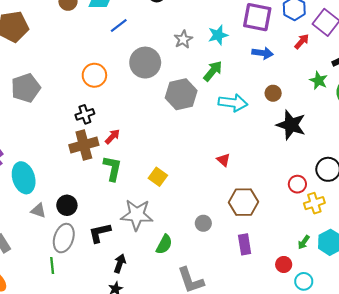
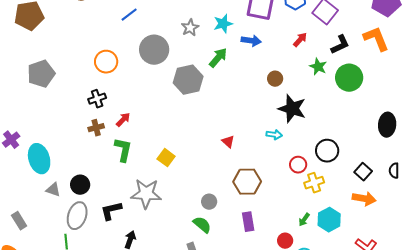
red arrow: (302, 41) -> (300, 40), moved
blue arrow: (263, 53) -> (251, 41), moved
cyan arrow: (233, 103) -> (274, 135), moved, size x0.6
brown cross: (84, 145) -> (96, 128), size x0.6
green semicircle: (164, 244) -> (202, 225), moved, turned -78

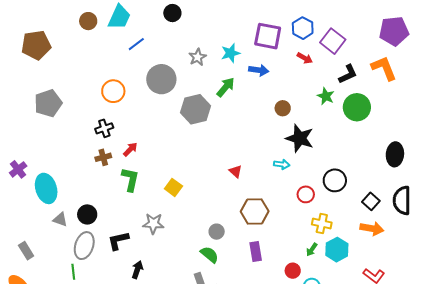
red arrow: (300, 40) -> (305, 58), moved, turned 77
black semicircle: (394, 171) -> (402, 200), size x1.8
yellow cross: (314, 183) -> (322, 224), moved, turned 30
gray star: (146, 194) -> (153, 224), size x0.7

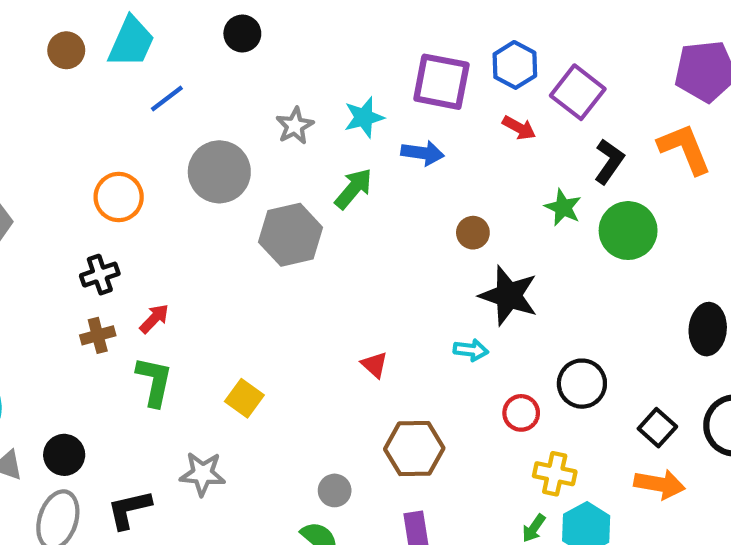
black L-shape: (348, 74) -> (609, 161), turned -30

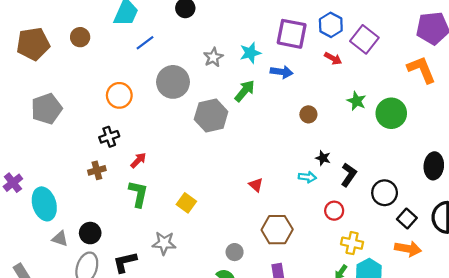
brown circle: (66, 50) -> (80, 37), moved
black L-shape: (609, 161) -> (349, 175), moved
black star: (509, 296) -> (323, 158), moved, size x0.5
brown cross: (98, 335) -> (97, 170), moved
black circle: (582, 384) -> (385, 193), moved

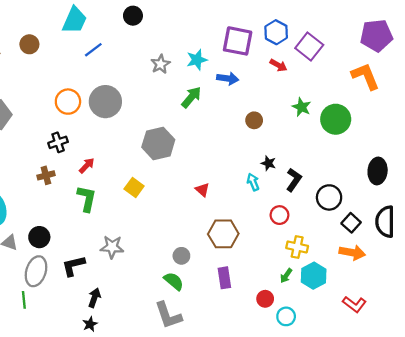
gray circle: (173, 82) -> (105, 102), moved
gray hexagon: (211, 116) -> (158, 143), moved
cyan arrow: (307, 177) -> (253, 182), turned -119
yellow square: (186, 203) -> (134, 188), moved

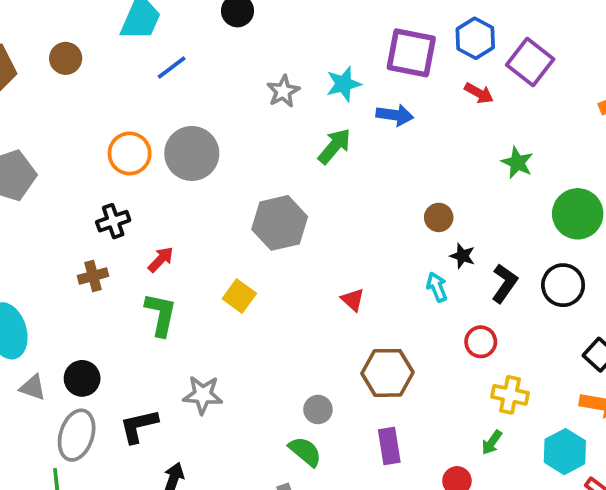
green circle: (336, 119) -> (578, 214), moved
brown circle: (254, 120) -> (439, 217), moved
black circle: (329, 197) -> (563, 285), moved
cyan hexagon: (314, 276) -> (565, 452), moved

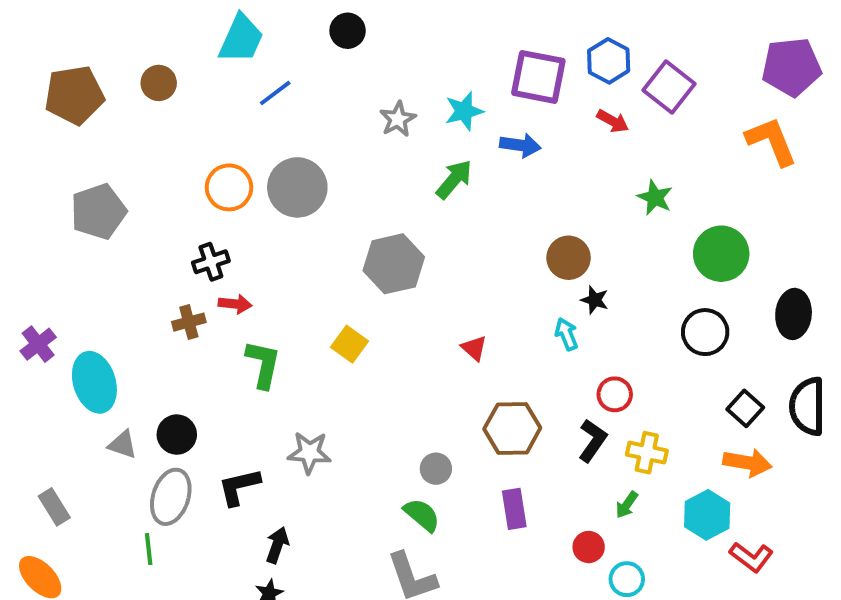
brown circle: (439, 217) -> (569, 258), size x1.4
red arrow: (161, 260) -> (235, 304), moved, turned 52
black L-shape: (505, 283) -> (593, 441), moved

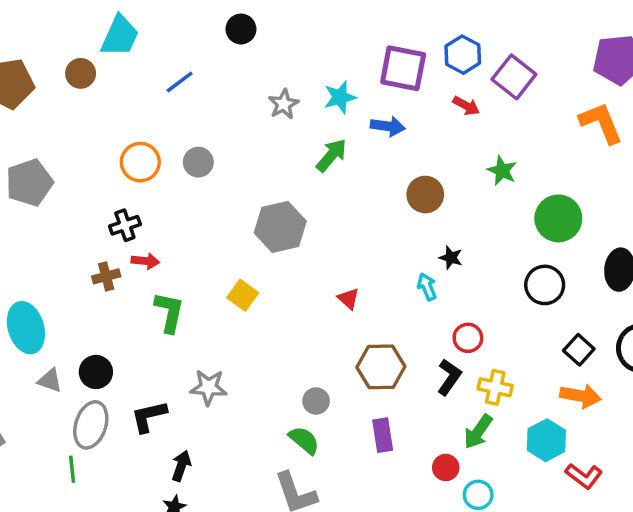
cyan trapezoid: (241, 39) -> (120, 36), moved
gray circle: (297, 187) -> (198, 162), size x0.6
brown circle: (569, 258) -> (425, 195), moved
green arrow: (627, 505) -> (478, 432), size x1.5

